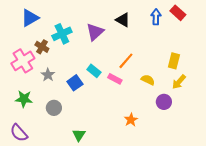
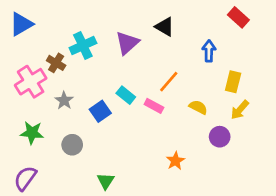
blue arrow: (156, 17) -> (209, 51), moved
blue triangle: (30, 18) -> (21, 24), moved
purple semicircle: (19, 133) -> (25, 178), turned 78

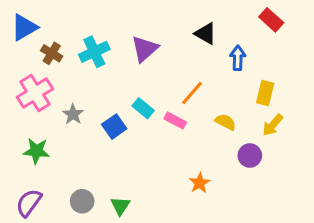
black triangle: (165, 27) -> (206, 34), moved
brown cross: (56, 63) -> (52, 53), moved
gray circle: (72, 145) -> (82, 201), moved

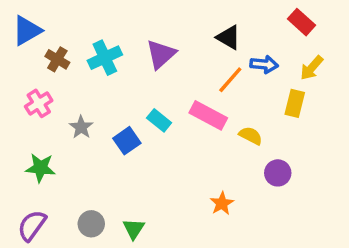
blue arrow: (238, 58) -> (264, 64), turned 95
pink cross: (35, 93) -> (39, 103), size x0.7
orange line: (192, 93) -> (230, 80), moved
pink rectangle: (175, 120) -> (208, 115), moved, size x1.5
yellow arrow: (273, 125) -> (312, 68), moved

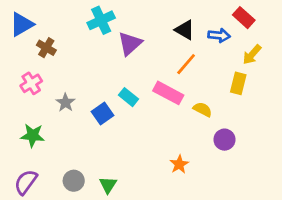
cyan cross: (105, 58) -> (101, 20), moved
blue arrow: (264, 64) -> (219, 35), moved

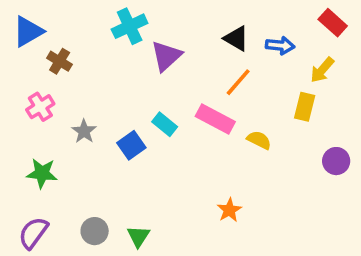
red rectangle: (244, 18) -> (333, 23), moved
purple circle: (224, 140) -> (336, 161), moved

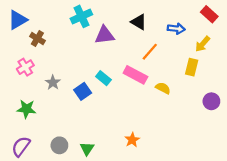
black triangle: (236, 38) -> (139, 22), moved
purple triangle: (166, 56) -> (105, 35), turned 35
orange star: (229, 210) -> (132, 140), moved

